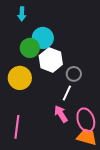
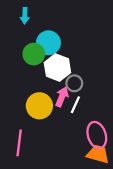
gray circle: (74, 74) -> (74, 83), moved
yellow circle: (20, 78) -> (39, 106), moved
pink arrow: (61, 114) -> (62, 97), moved, turned 54

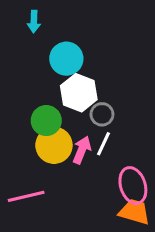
green circle: (34, 54) -> (46, 121), moved
pink arrow: (62, 97) -> (82, 150), moved
pink line: (19, 143) -> (26, 196), turned 70

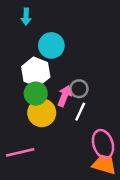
white hexagon: (79, 93) -> (36, 72), moved
pink arrow: (82, 150) -> (65, 96), moved

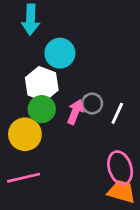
cyan arrow: (26, 17) -> (31, 20), size x1.5
white line: (80, 112) -> (117, 113), moved
yellow circle: (42, 113) -> (25, 134), moved

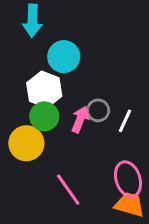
pink line: (24, 178) -> (68, 190), moved, turned 68

